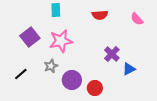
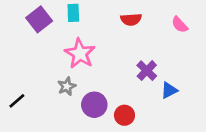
purple square: (30, 37) -> (39, 19), moved
pink star: (61, 41) -> (80, 54), turned -30
black line: (21, 74) -> (17, 101), moved

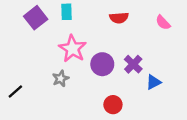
purple circle: (94, 105) -> (102, 64), moved

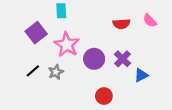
purple square: (36, 18) -> (36, 33), moved
red semicircle: (119, 18) -> (121, 24), moved
black line: (15, 92) -> (33, 71), moved

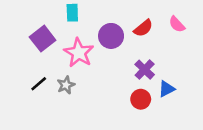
red semicircle: (121, 24) -> (143, 28), turned -35
purple circle: (94, 59) -> (111, 36), moved
red circle: (104, 96) -> (141, 99), moved

